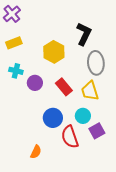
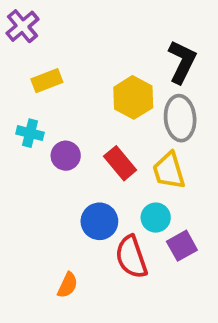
black L-shape: (84, 34) -> (182, 62), moved
yellow rectangle: (14, 43) -> (47, 81), moved
yellow hexagon: (54, 52) -> (133, 97), moved

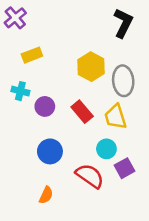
black L-shape: (182, 62) -> (123, 23), moved
blue circle: (99, 221) -> (50, 151), moved
red semicircle: (131, 257) -> (90, 176), turned 144

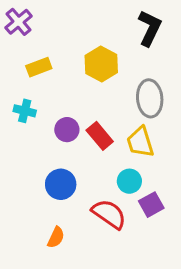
yellow hexagon: (91, 67) -> (101, 64), moved
purple circle: (45, 106) -> (67, 130), moved

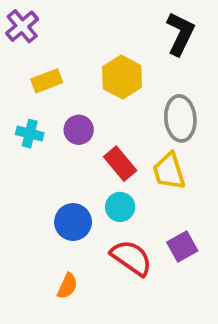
purple circle: (67, 130) -> (79, 130), moved
cyan circle: (129, 181) -> (120, 207), moved

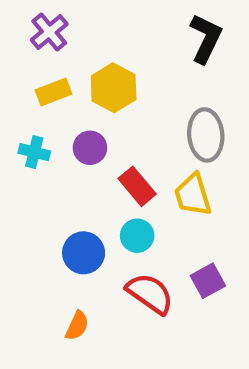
purple cross: (22, 26) -> (49, 32), moved
yellow hexagon: (122, 77) -> (114, 88), moved

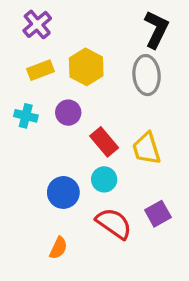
gray ellipse: (206, 135) -> (147, 75), moved

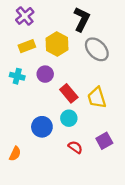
black L-shape: (156, 29) -> (82, 19), moved
gray ellipse: (147, 75) -> (97, 49), turned -40
red semicircle: (114, 223) -> (75, 147), size x0.6
orange semicircle: (58, 248) -> (15, 154), moved

